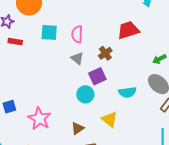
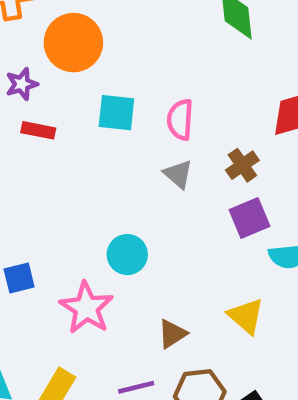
purple square: (97, 76) -> (250, 218), moved
cyan circle: (85, 94) -> (127, 255), moved

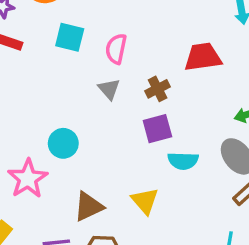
brown triangle: (172, 334) -> (89, 207), size x1.4

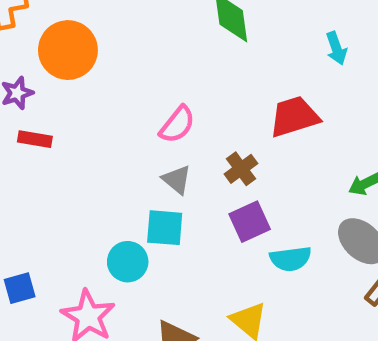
cyan square: (70, 37) -> (165, 228), moved
pink semicircle: (116, 49) -> (177, 125), turned -144

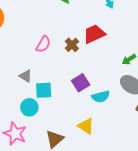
brown cross: (241, 169) -> (72, 45), moved
gray triangle: (177, 180) -> (26, 76), moved

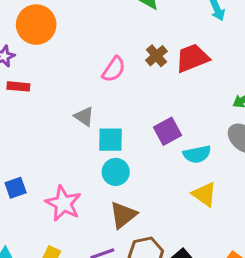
brown cross: (72, 45) -> (156, 56), moved
cyan circle: (29, 107) -> (116, 172), moved
yellow triangle: (86, 126) -> (204, 194), moved

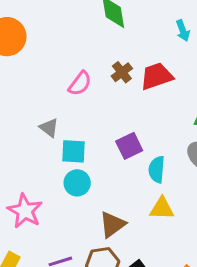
cyan semicircle: (197, 154) -> (157, 169), turned 104
yellow triangle: (204, 194) -> (162, 209), turned -36
brown triangle: (123, 215) -> (112, 224), moved

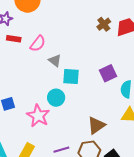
pink semicircle: (80, 84) -> (38, 44), moved
cyan circle: (77, 183) -> (56, 98), moved

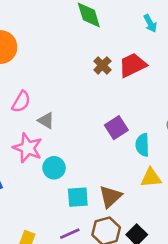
cyan square: (71, 76) -> (78, 197), moved
pink star: (38, 116) -> (28, 148), moved

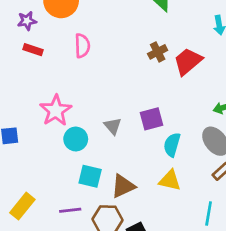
red trapezoid: (132, 65) -> (188, 61), turned -32
pink semicircle: (21, 102) -> (82, 46), moved, turned -50
gray triangle: (46, 120) -> (113, 126), moved

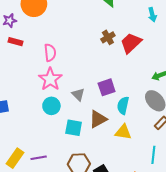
pink semicircle: (82, 46) -> (50, 53), moved
pink star: (56, 111) -> (50, 79), moved
cyan square: (90, 176) -> (74, 128), moved
brown triangle: (123, 186) -> (98, 119), moved
purple line: (70, 210) -> (39, 158), moved

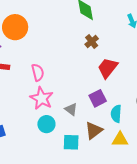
brown cross: (108, 37) -> (92, 41), moved
red trapezoid: (131, 43) -> (108, 68), moved

